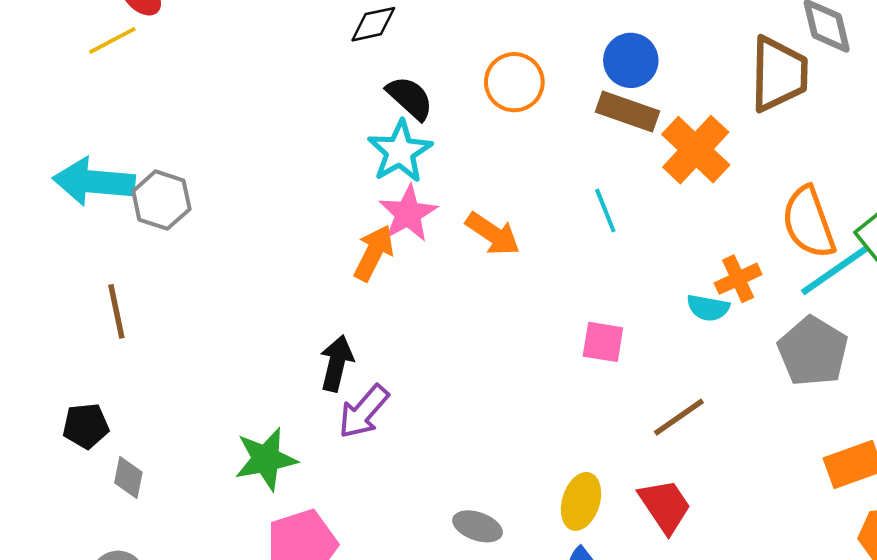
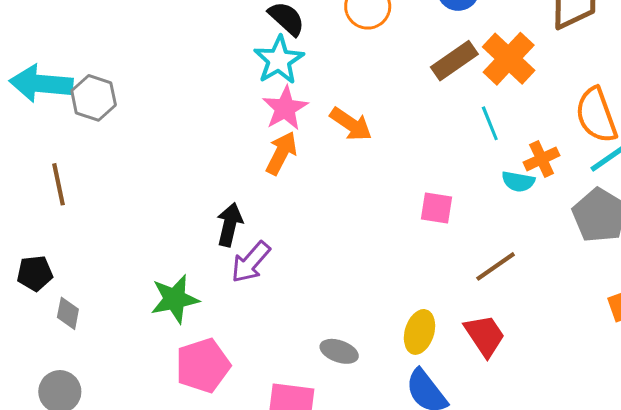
brown rectangle: (628, 112) -> (454, 61), moved, turned -54
cyan line: (605, 211) -> (490, 123), moved
orange arrow: (374, 253) -> (281, 153), moved

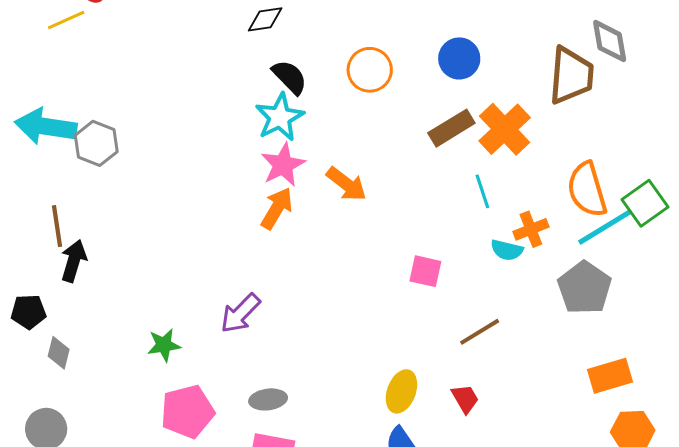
black arrow: (230, 225) -> (74, 261), moved
green star: (175, 299) -> (164, 345), size x0.7
red trapezoid: (485, 335) -> (465, 399), size x0.7
gray ellipse: (339, 351) -> (268, 399), moved, turned -30

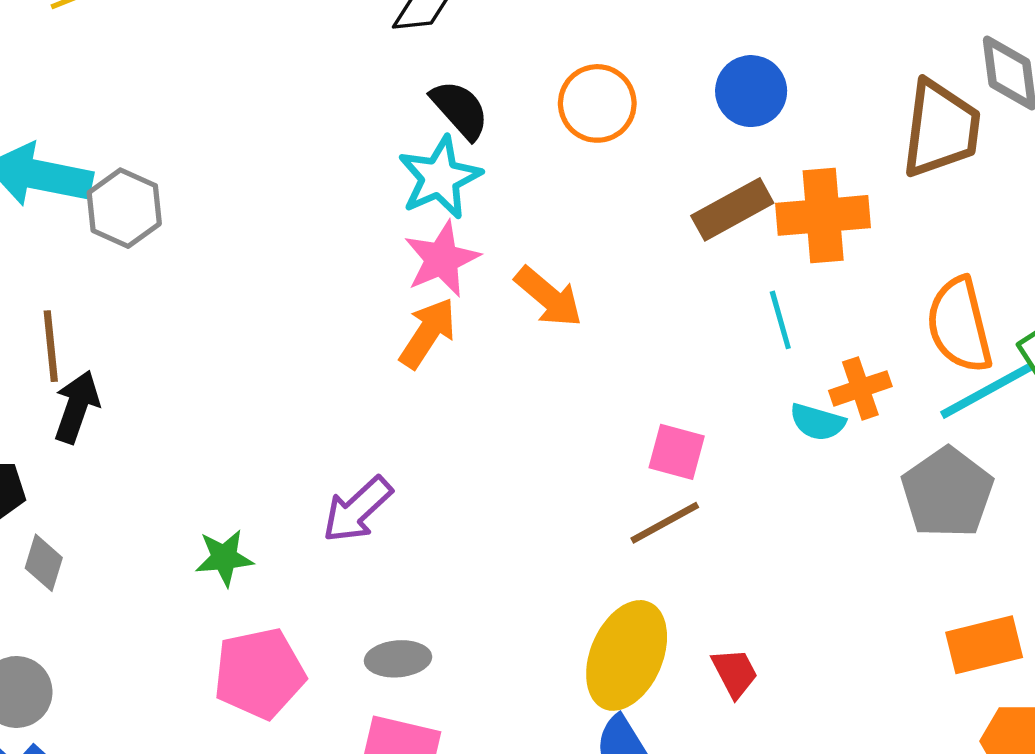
orange cross: (505, 129) -> (823, 215), turned 36
brown line: (480, 332) -> (665, 523), moved
yellow ellipse: (401, 391) -> (627, 655), size x1.5

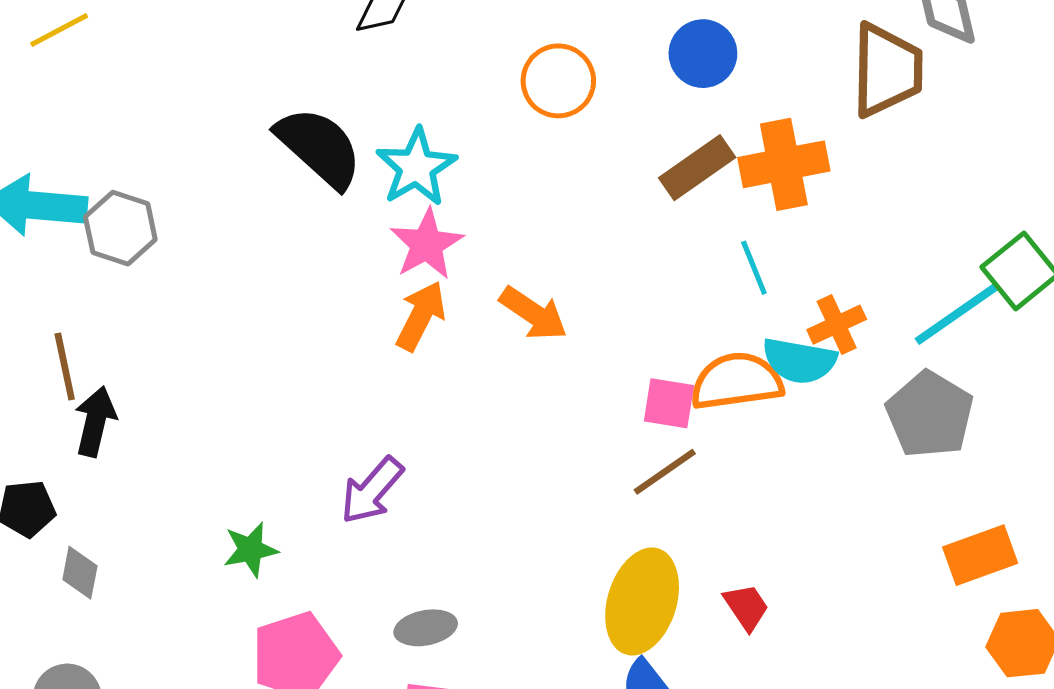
black semicircle: (460, 110) -> (319, 147), moved, size x1.5
orange arrow: (549, 297) -> (533, 313), moved
orange semicircle: (959, 325) -> (737, 381), moved, turned 102
cyan semicircle: (817, 422) -> (799, 361), size x1.4

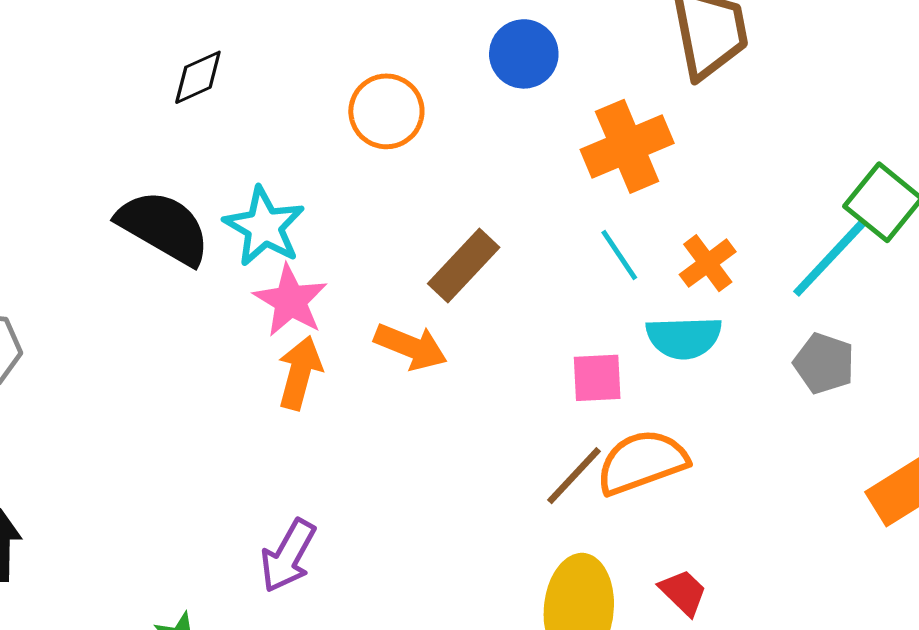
brown rectangle: (697, 168) -> (464, 265), moved
orange cross: (837, 325) -> (708, 263), moved
orange semicircle: (737, 381) -> (642, 462), moved
pink square: (669, 403) -> (597, 378), moved
gray pentagon: (930, 415) -> (824, 363), size x0.7

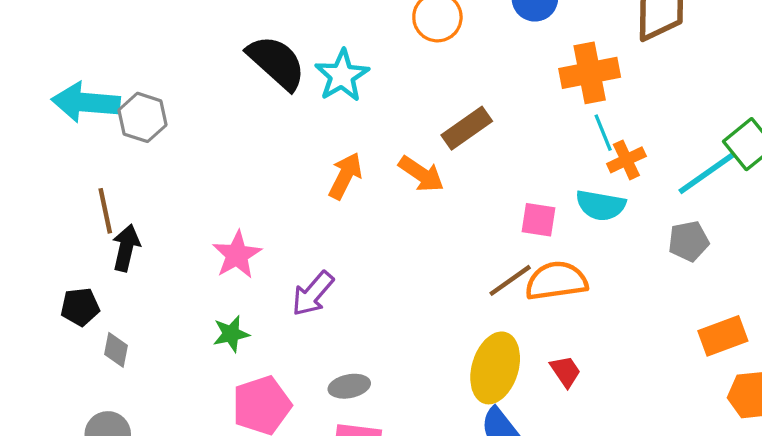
cyan line: (619, 255) -> (603, 133), moved
pink star: (290, 301) -> (237, 255), moved
gray pentagon: (824, 363) -> (689, 241), turned 30

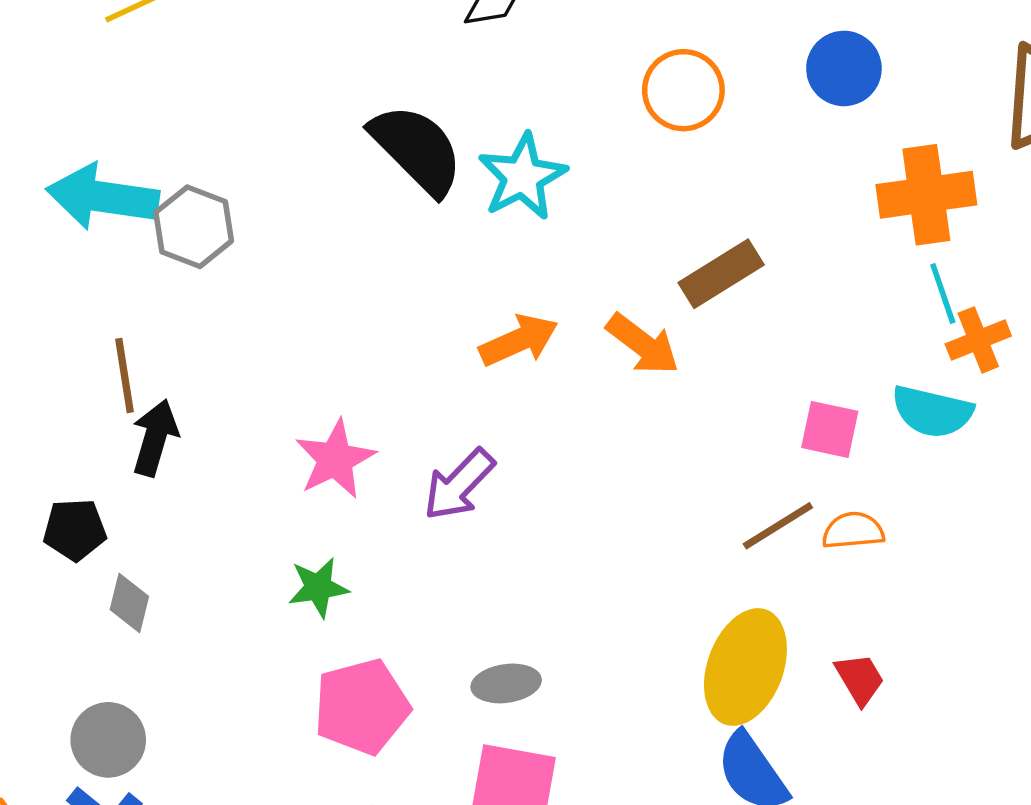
orange arrow: (345, 176) -> (519, 340), turned 36
orange semicircle: (556, 281) -> (853, 531), size x0.6
purple arrow: (313, 294) -> (459, 485), moved

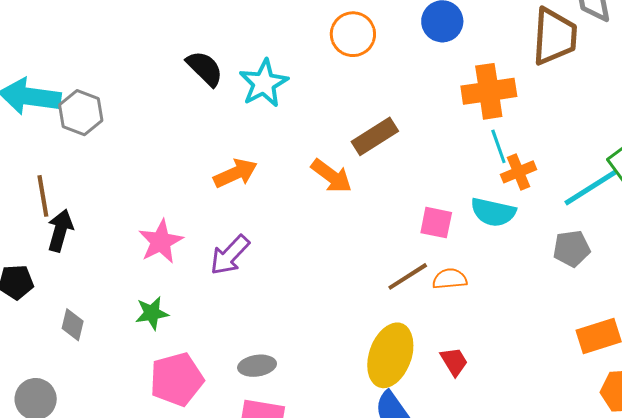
black semicircle: (417, 149) -> (205, 68), size x0.7
orange arrow: (519, 340) -> (235, 173), moved
gray diamond: (129, 603) -> (73, 325), moved

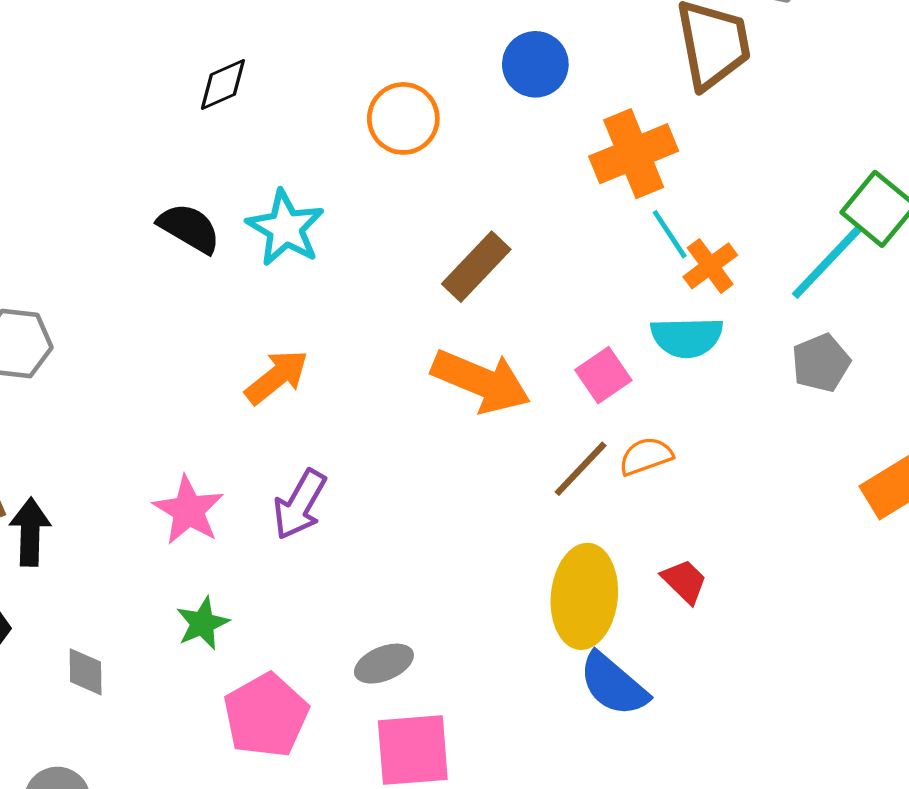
orange arrow: (332, 176) -> (481, 381), moved, size x1.4
pink square: (436, 223) -> (603, 375), turned -32

